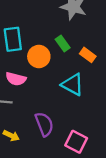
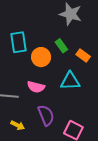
pink semicircle: (16, 79) -> (36, 87), moved
cyan triangle: (73, 85) -> (70, 81), turned -30

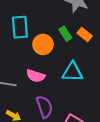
orange rectangle: (83, 56) -> (85, 34), moved

